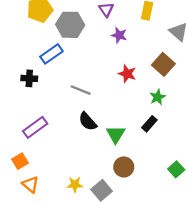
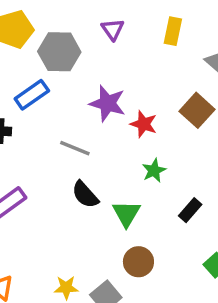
purple star: (119, 35) -> (108, 103), moved, size x1.5
green star: (158, 97) -> (154, 171), moved
black rectangle: (149, 124) -> (190, 210), moved

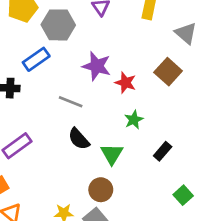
brown circle: (138, 262) -> (101, 190), moved

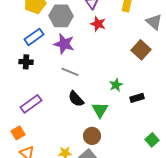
blue rectangle: (36, 59) -> (34, 37), moved
purple star: (97, 66) -> (64, 44), moved
red star: (125, 83) -> (98, 24), moved
black rectangle: (163, 151) -> (137, 98), moved, turned 32

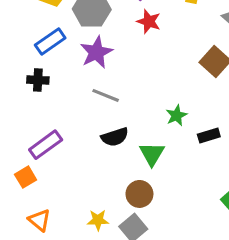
purple star: (64, 44) -> (96, 52), turned 30
black semicircle: (76, 99) -> (115, 137), turned -66
orange square: (18, 133) -> (26, 177), moved

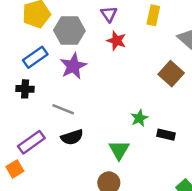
gray line: (106, 95) -> (63, 109), moved
black rectangle: (209, 135) -> (166, 135), turned 30
black semicircle: (115, 137) -> (72, 137), moved

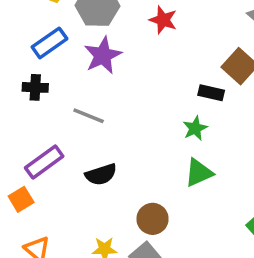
black rectangle: (166, 135) -> (211, 93), moved
black semicircle: (72, 137) -> (101, 174), moved
green triangle: (119, 150) -> (199, 173), moved, turned 35

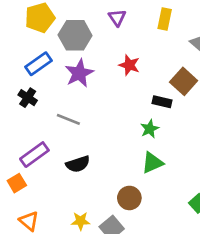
red star: (163, 20) -> (129, 65), moved
black cross: (35, 87) -> (28, 98), turned 30
brown circle: (153, 219) -> (129, 198), moved

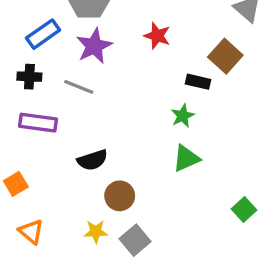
black cross: (28, 98) -> (29, 77), turned -30
gray line: (68, 119) -> (79, 87), moved
purple rectangle: (34, 155) -> (38, 123), moved, turned 44
brown circle: (129, 198) -> (120, 196), moved

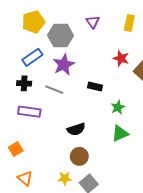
red star: (157, 36) -> (121, 58), moved
black rectangle: (198, 82) -> (95, 87), moved
black semicircle: (92, 160) -> (76, 129), moved

